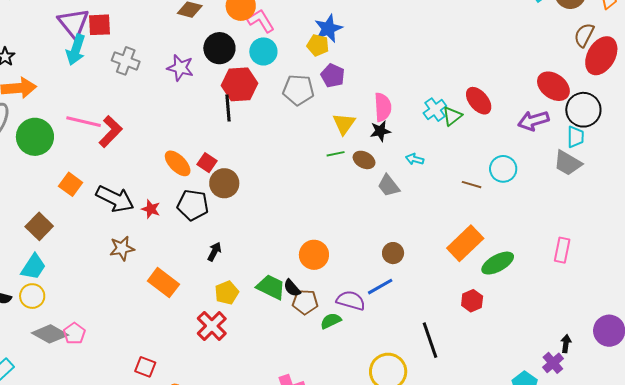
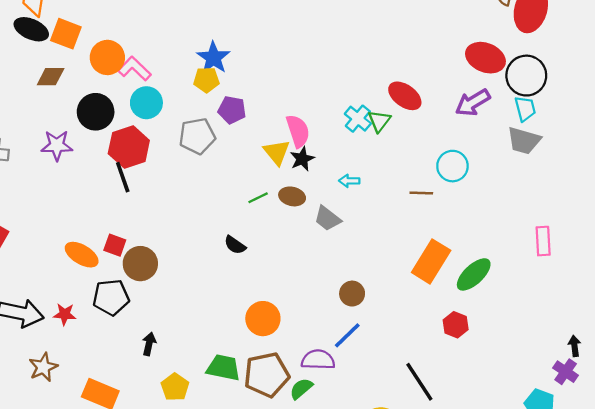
yellow triangle: (344, 124) -> (277, 152), moved
black semicircle: (292, 288) -> (235, 245), moved
brown pentagon: (305, 302) -> (267, 375), size x1.5

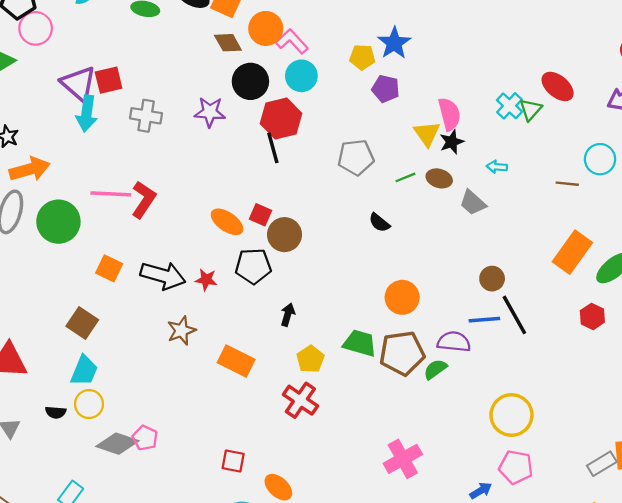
blue star: (213, 58) -> (394, 43), moved
brown diamond: (51, 77) -> (228, 43), moved, turned 56
gray pentagon: (197, 136) -> (356, 157), moved
blue line: (347, 335) -> (484, 320), turned 36
black line: (419, 382) -> (514, 315), moved

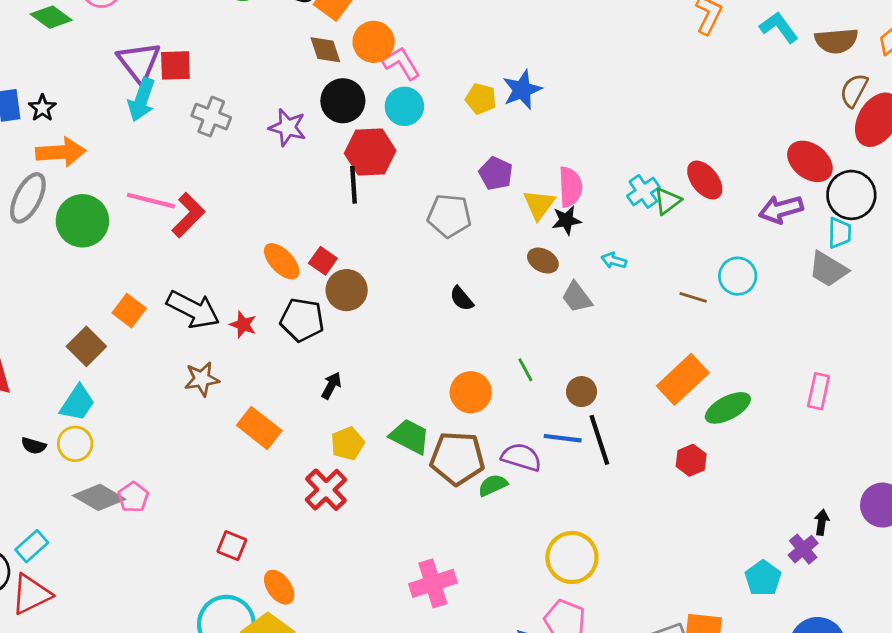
purple pentagon: (386, 89) -> (496, 174), moved
green line: (405, 177) -> (525, 370), moved, turned 72
orange square: (109, 268) -> (129, 311), moved

